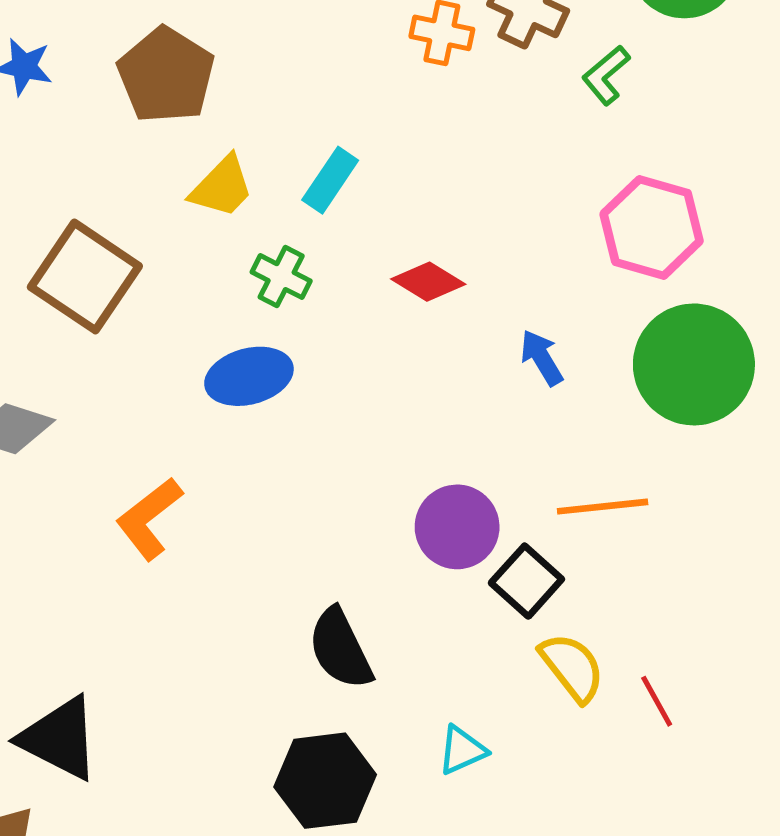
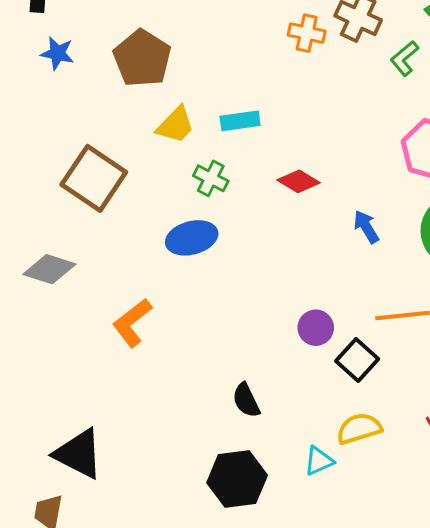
cyan rectangle: (330, 180) -> (240, 121), turned 48
purple circle: (457, 527) -> (316, 328), size x0.7
black semicircle: (340, 649) -> (246, 400), size x0.7
yellow semicircle: (572, 667) -> (359, 429), moved, turned -69

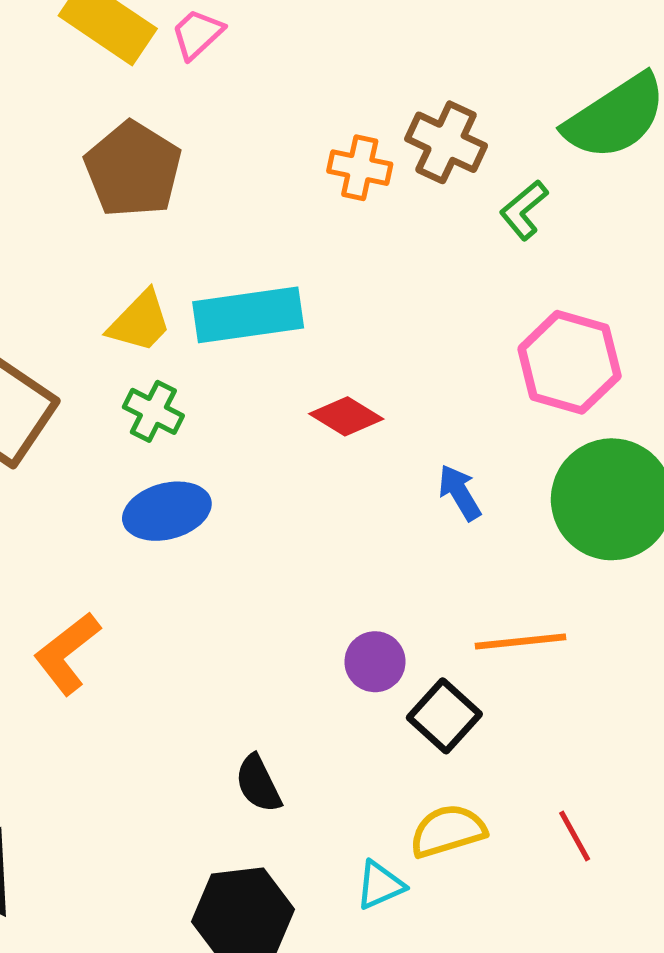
brown pentagon: (142, 58) -> (133, 169), moved
cyan rectangle: (240, 121) -> (248, 315), size x1.6
green cross: (211, 178) -> (153, 411), moved

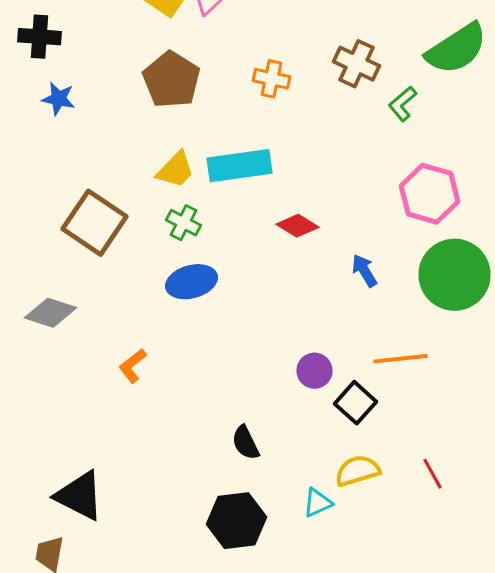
orange cross: (360, 168) -> (272, 79), moved
orange L-shape: (67, 653) -> (132, 366), size x0.7

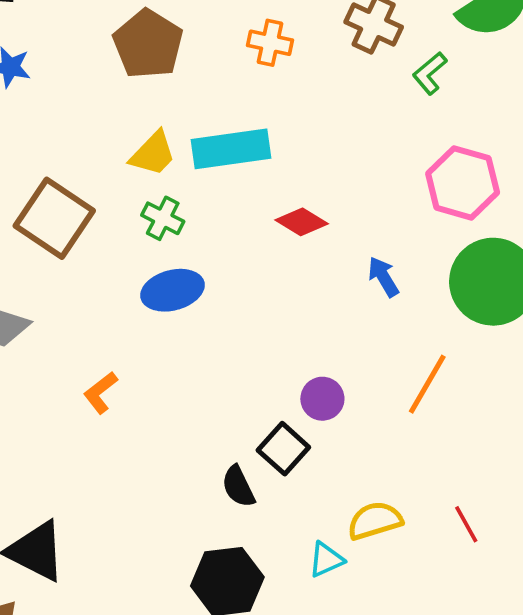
orange line: (400, 359) -> (427, 384), turned -54
black square: (356, 403) -> (283, 449), moved

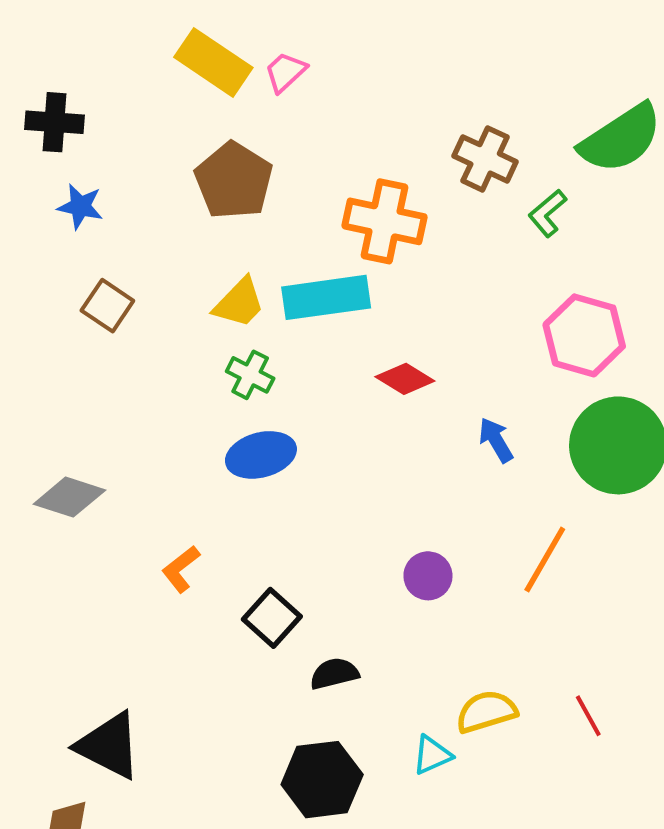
orange cross: (270, 43) -> (385, 221), moved, size x1.6
brown square: (54, 218) -> (107, 306), moved, size x0.6
black square: (283, 449) -> (272, 618), moved
black semicircle: (238, 486) -> (334, 674), turned 102

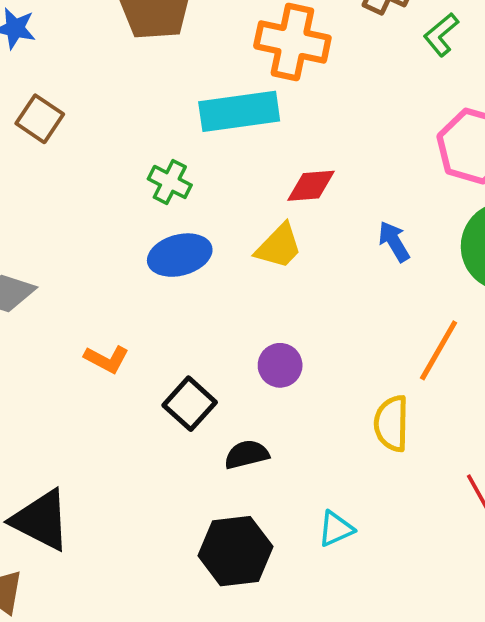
yellow trapezoid: (239, 303) -> (279, 246), moved
red diamond: (405, 379) -> (311, 186), turned -36
orange L-shape: (181, 569) -> (107, 359), turned -114
purple circle: (428, 576) -> (280, 365), moved
yellow semicircle: (486, 712) -> (392, 424), moved, turned -72

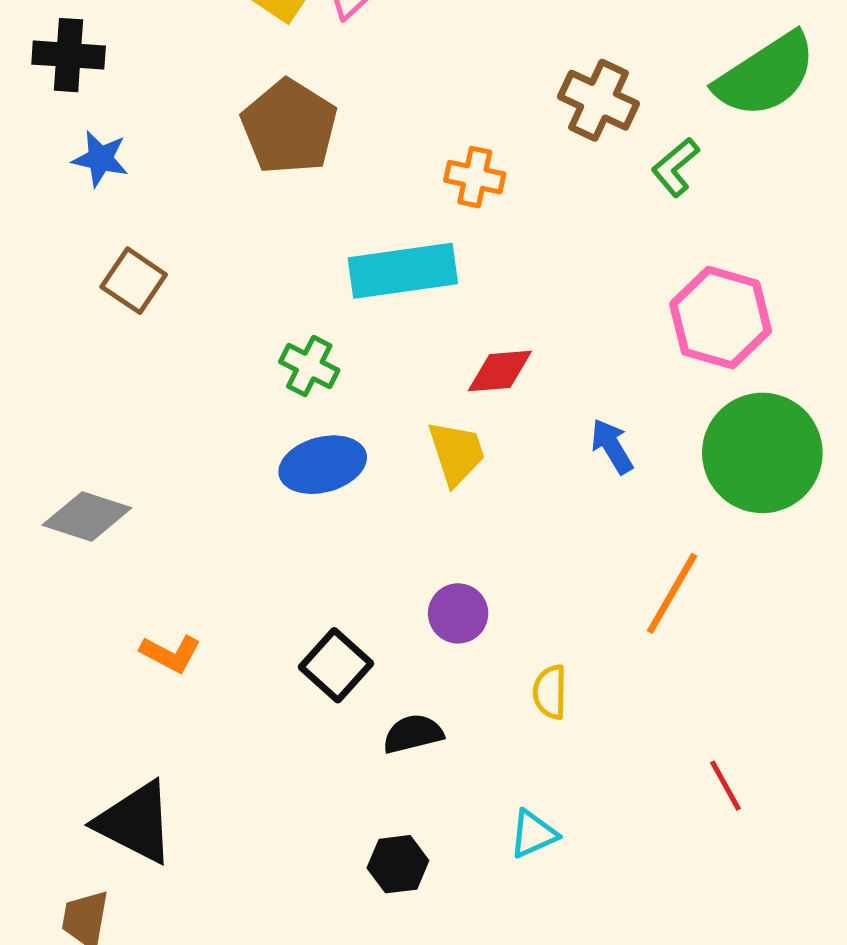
orange cross: (292, 42) -> (475, 177), size x0.6
yellow trapezoid: (279, 246) -> (456, 453), turned -62
orange L-shape: (107, 359) -> (171, 654), moved
yellow semicircle: (392, 424) -> (550, 692), moved, size x0.7
black hexagon: (235, 551) -> (398, 864), size x0.6

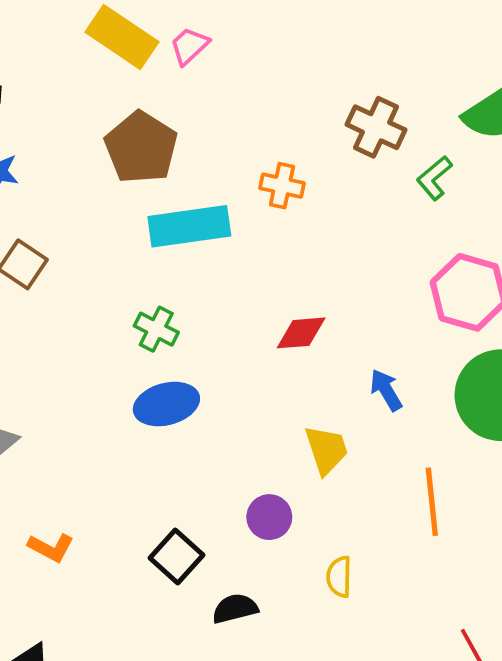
cyan rectangle: (403, 271) -> (189, 226), moved
yellow trapezoid: (456, 453) -> (326, 450), moved
orange line: (672, 593) -> (432, 502), turned -36

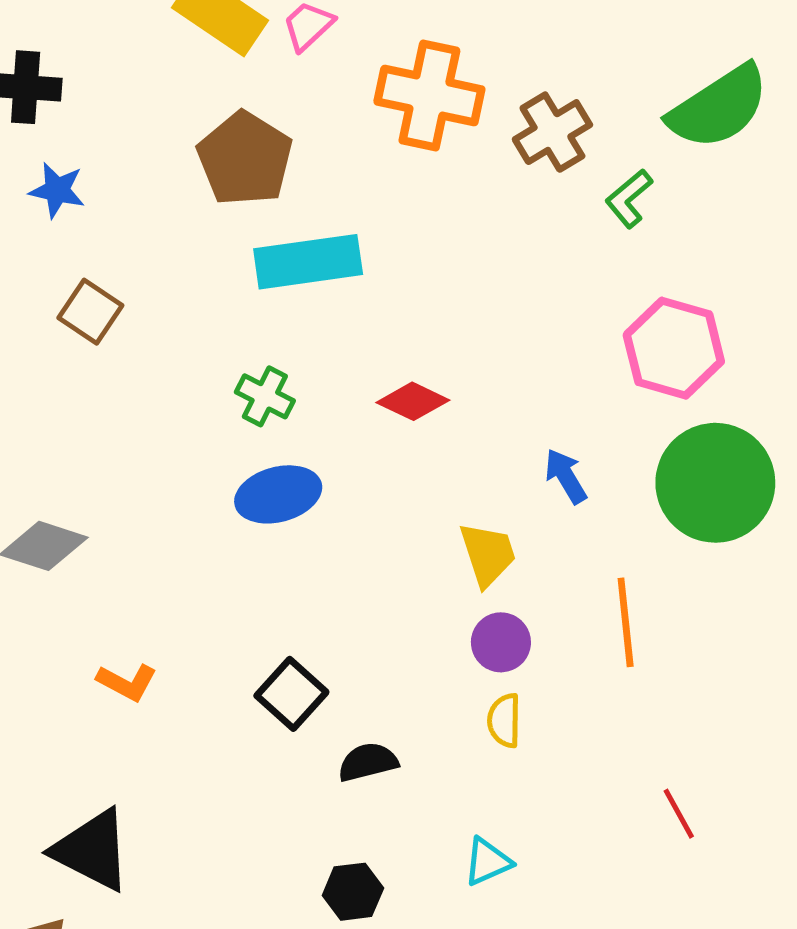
brown cross: (376, 127) -> (552, 132), turned 34
orange cross: (282, 186) -> (429, 95), moved, size x1.8
red diamond: (301, 333) -> (413, 401), moved, turned 30
purple circle: (269, 517) -> (501, 642), moved

